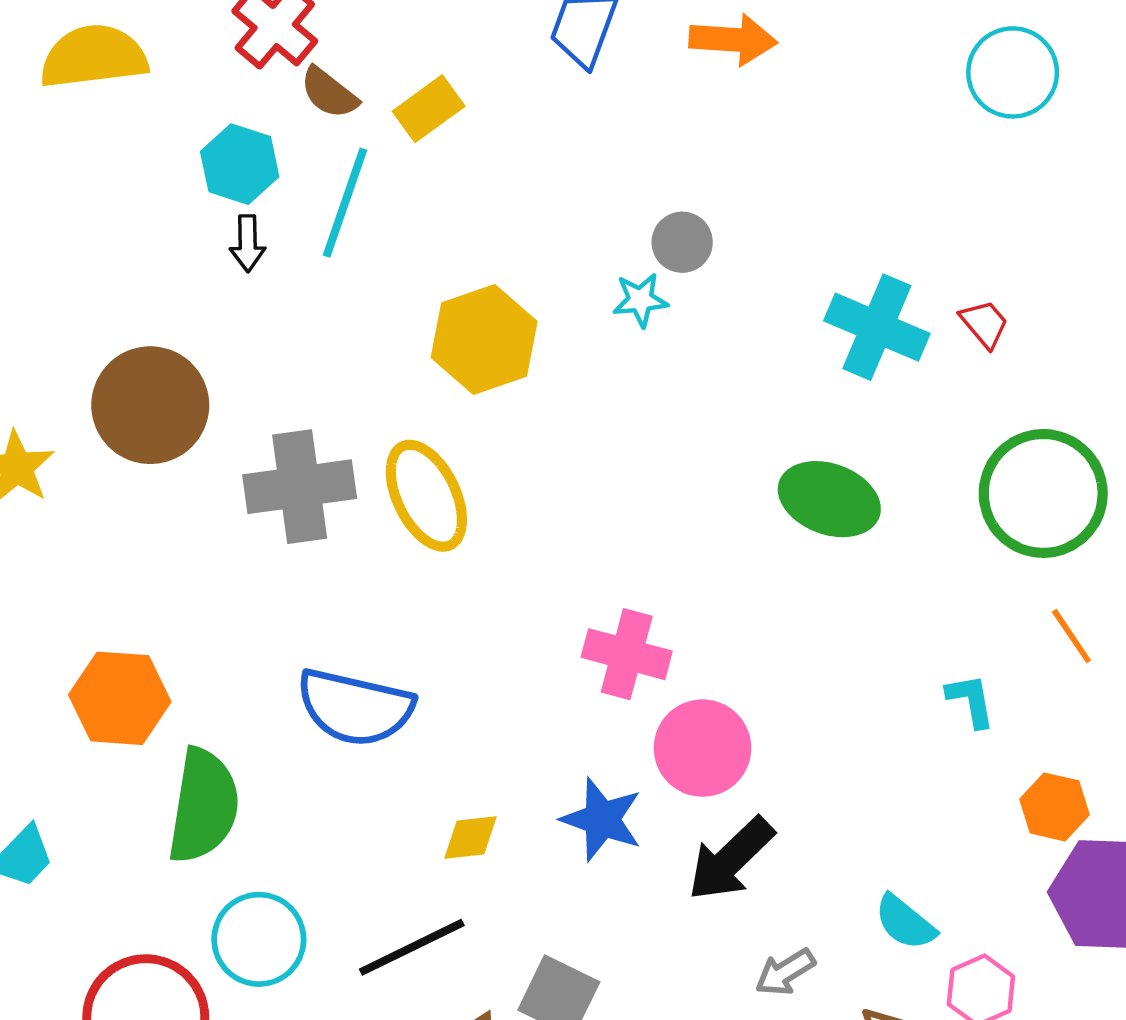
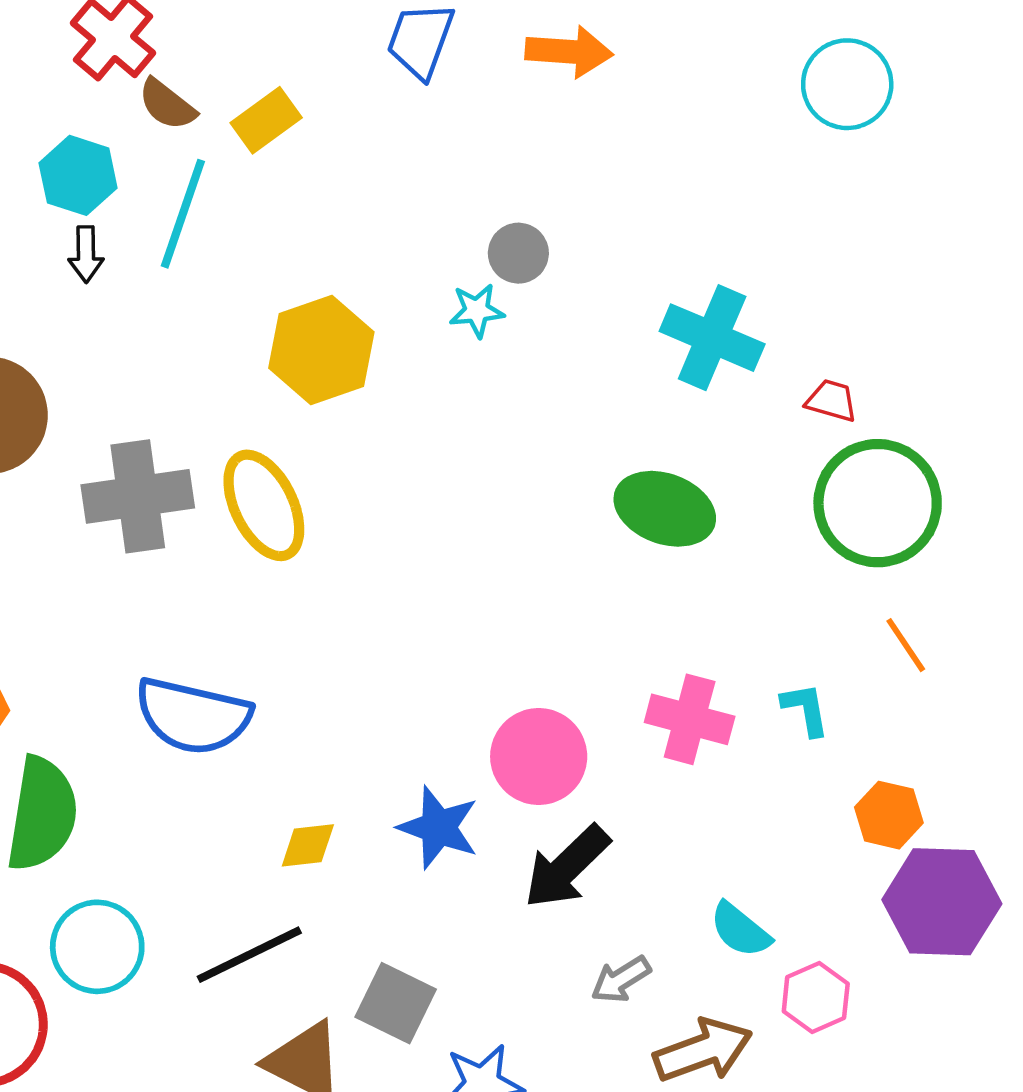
red trapezoid: (984, 324) -> (831, 401), moved, turned -34
pink cross: (627, 654) -> (690, 719), moved

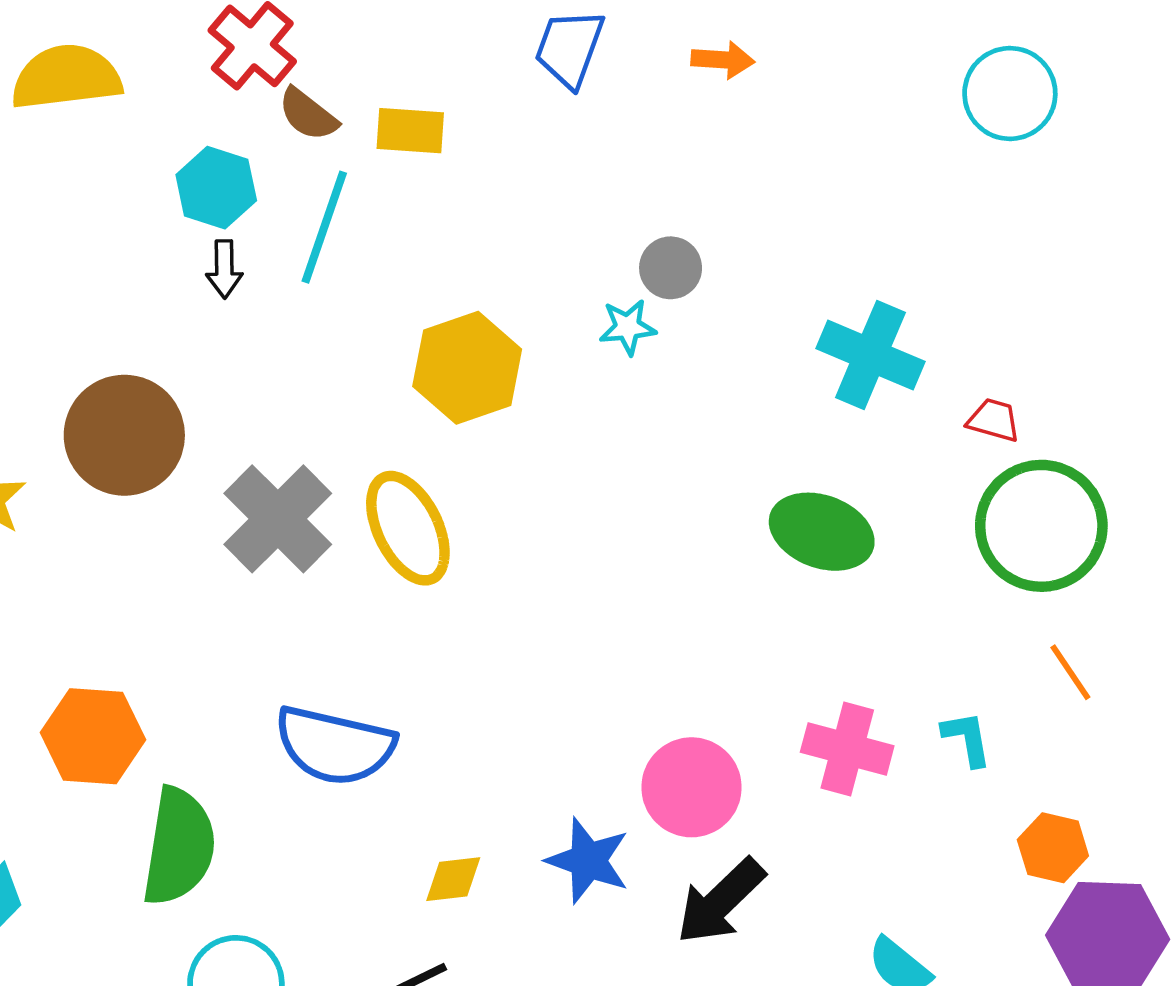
orange arrow: (569, 52) -> (723, 60), size x0.7
yellow rectangle: (266, 120) -> (410, 131), turned 40
gray cross: (138, 496) -> (278, 519), turned -37

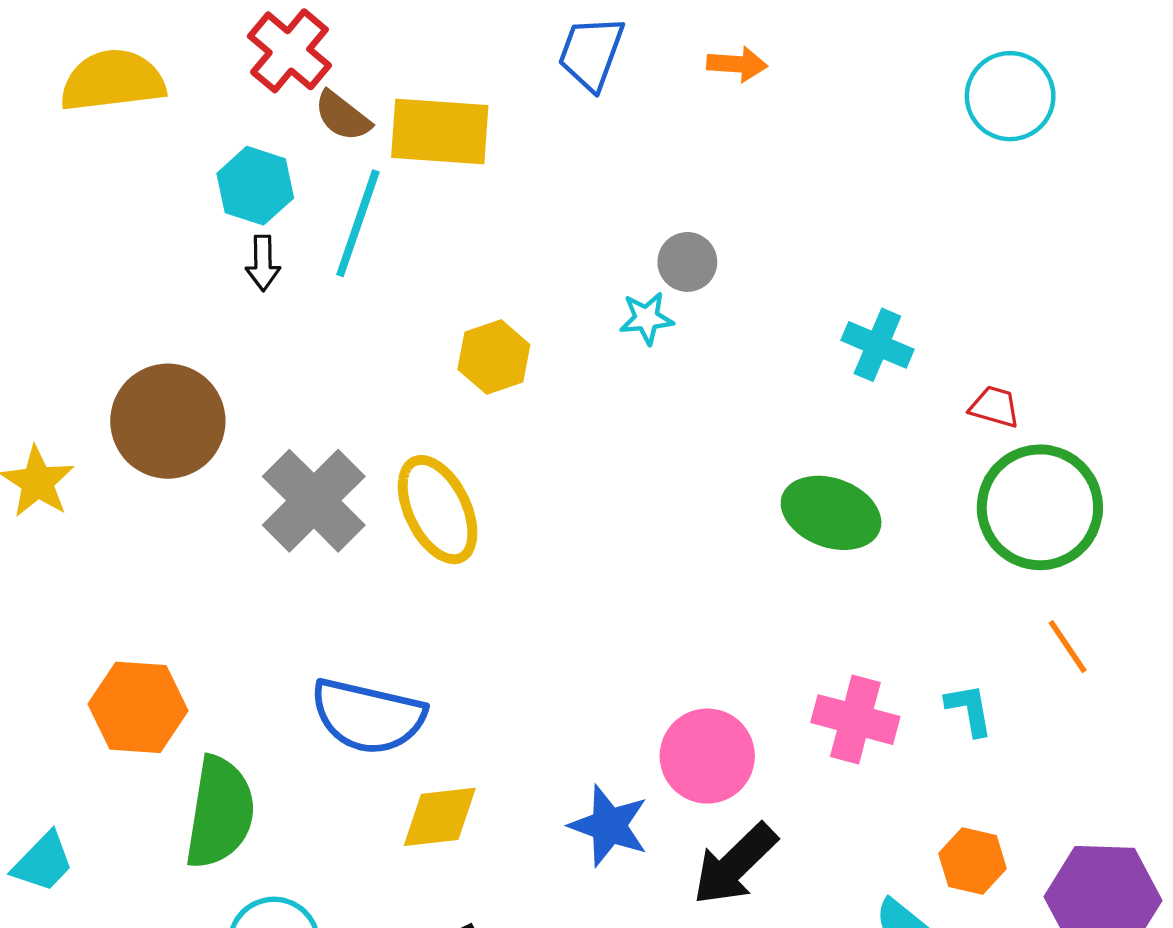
yellow rectangle: (410, 131) -> (440, 132), size x1.5
cyan cross: (870, 355) -> (877, 345), size x0.7
yellow hexagon: (467, 368) -> (494, 357), size x0.7
orange hexagon: (1053, 848) -> (973, 861), moved
yellow diamond: (453, 879) -> (440, 817), moved, size x1.4

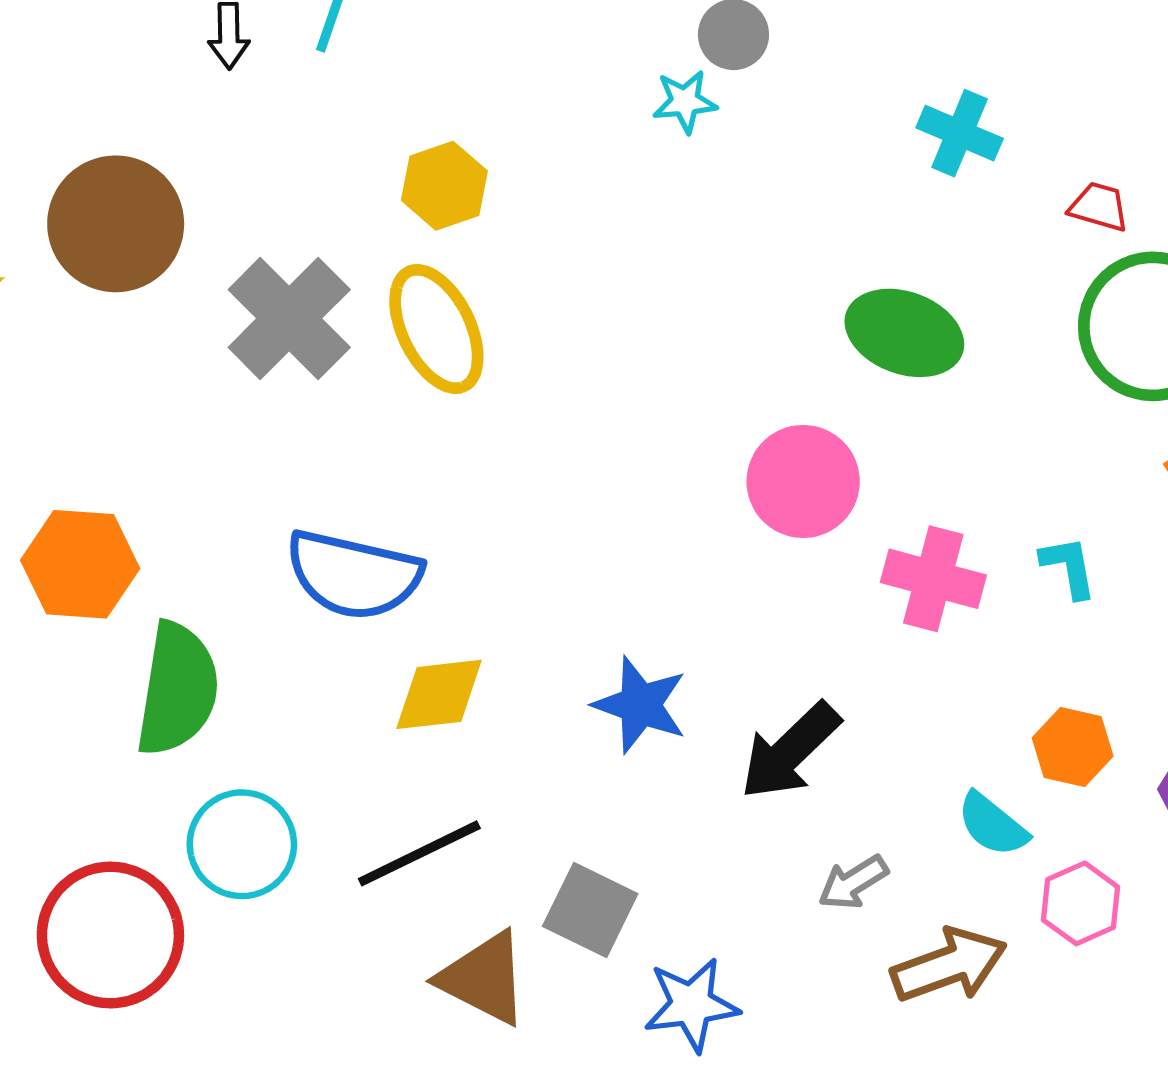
yellow hexagon: (494, 357) -> (444, 186), moved
pink circle: (707, 756) -> (803, 481), moved

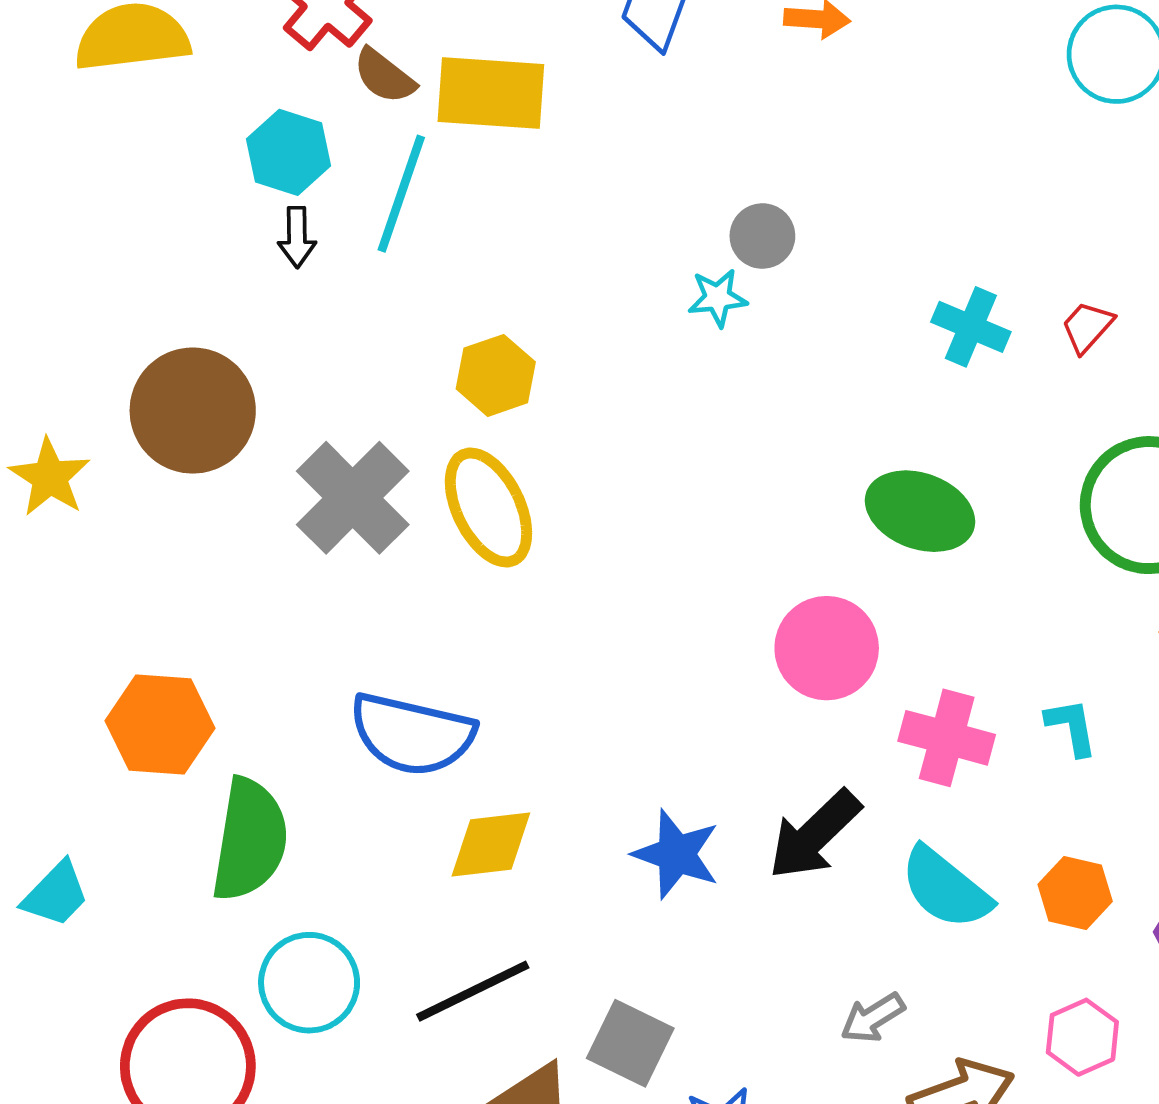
red trapezoid: (1099, 207) -> (1087, 327), moved, turned -64
black arrow: (790, 751) -> (815, 835), moved
cyan semicircle: (992, 825) -> (945, 888), moved, size x1.4

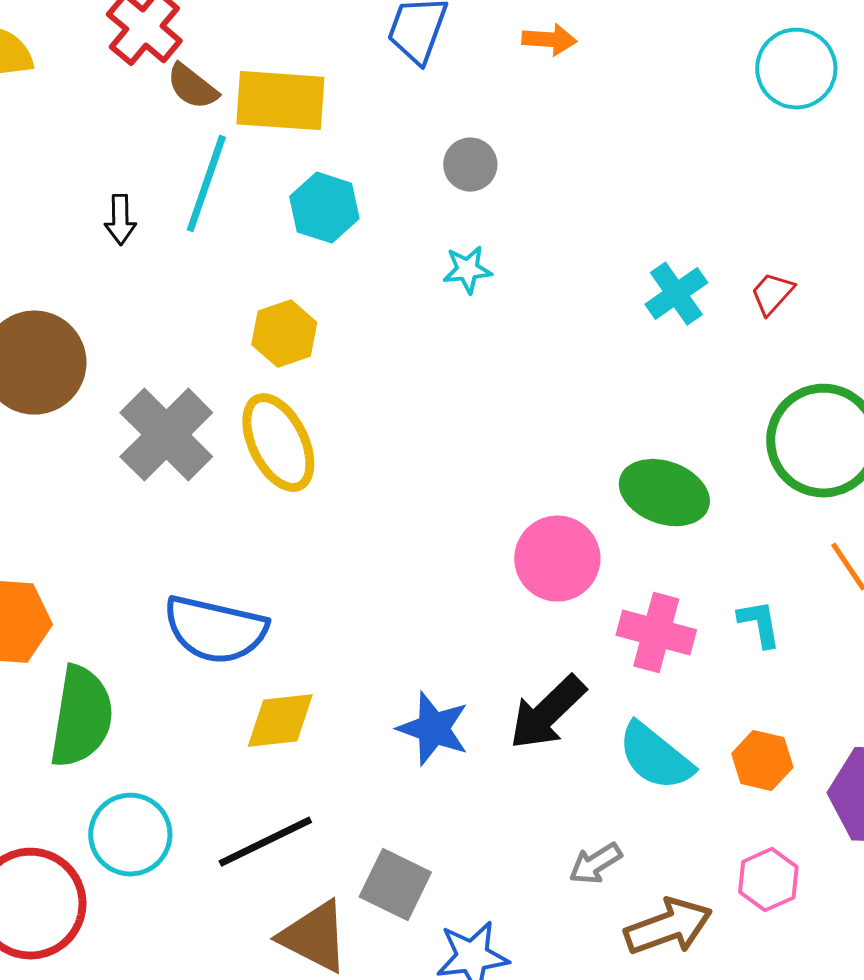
cyan hexagon: (288, 152) -> (324, 208), moved
gray circle: (762, 236) -> (470, 165), moved
cyan cross: (971, 327) -> (676, 294), turned 32
green ellipse: (920, 511) -> (664, 493), moved

